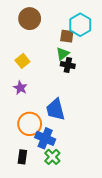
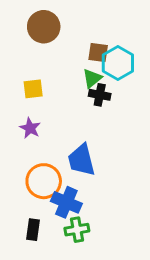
cyan hexagon: (80, 25) -> (118, 63), moved
yellow square: (22, 61) -> (33, 89), turned 32
green cross: (52, 157) -> (77, 230), turned 35

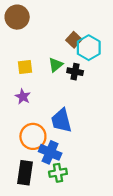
brown circle: (44, 27) -> (17, 17), moved
brown square: (98, 52) -> (74, 40), turned 35
green triangle: (92, 78) -> (56, 65), moved
black rectangle: (33, 230) -> (25, 173), size x1.5

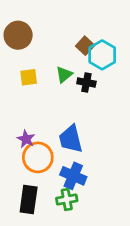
brown circle: (17, 17) -> (18, 35), moved
purple star: (23, 97) -> (26, 139), moved
blue cross: (50, 152) -> (73, 176), moved

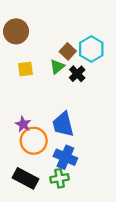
brown square: (85, 46) -> (68, 51), moved
black cross: (86, 82) -> (77, 74), turned 35
black rectangle: (29, 199) -> (25, 178), turned -70

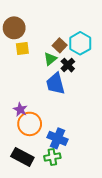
yellow square: (25, 69) -> (22, 48), moved
blue trapezoid: (63, 124) -> (55, 84), moved

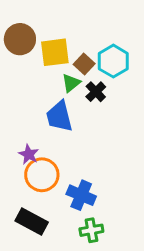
yellow square: (22, 48) -> (55, 52), moved, size x1.5
blue trapezoid: (55, 84) -> (59, 116), moved
green cross: (52, 157) -> (91, 230), moved

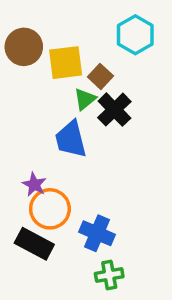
cyan hexagon: (113, 61) -> (135, 35), moved
black cross: (96, 92) -> (114, 110), size x1.4
black rectangle: (32, 221) -> (34, 244), moved

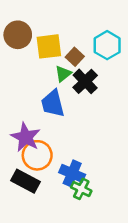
cyan hexagon: (135, 35) -> (107, 45), moved
purple star: (34, 184) -> (26, 137), size x1.6
green cross: (109, 275) -> (81, 189), moved, turned 36

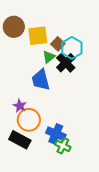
cyan hexagon: (107, 45) -> (72, 48), moved
purple star: (26, 137) -> (20, 106), size x0.6

